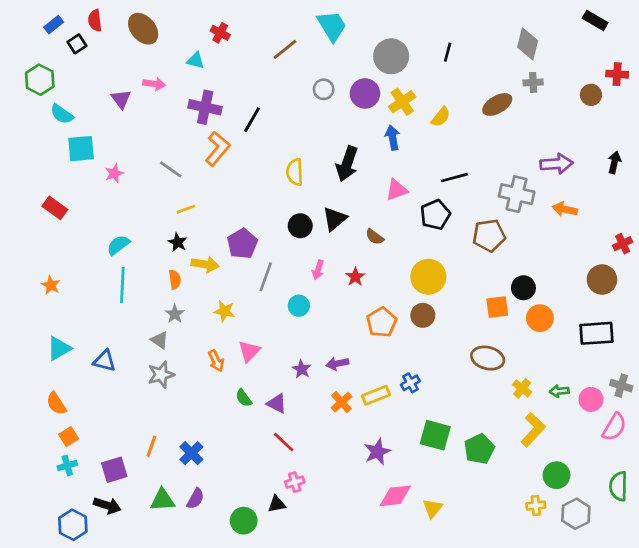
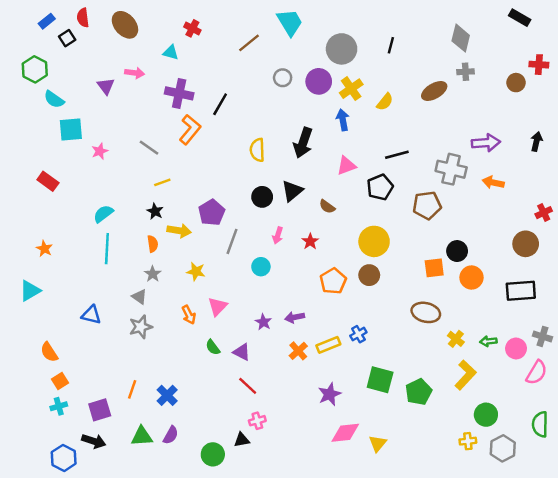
cyan triangle: (59, 348) -> (30, 291), moved

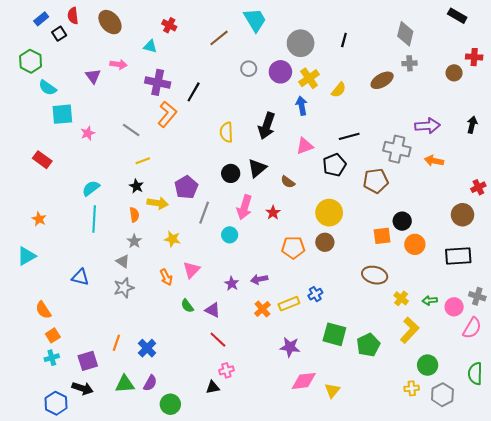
pink arrow: (278, 235) -> (244, 207), size x1.6
orange pentagon: (333, 281) -> (293, 248), turned 30
purple star: (330, 394) -> (290, 347), turned 30
green circle: (213, 454) -> (170, 404), moved

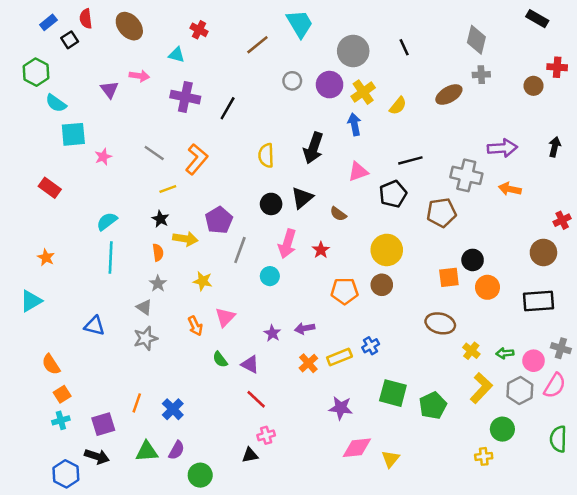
black line: (344, 40) -> (404, 47), turned -40
orange L-shape: (167, 114) -> (196, 159), moved
gray hexagon: (442, 395) -> (520, 391), moved

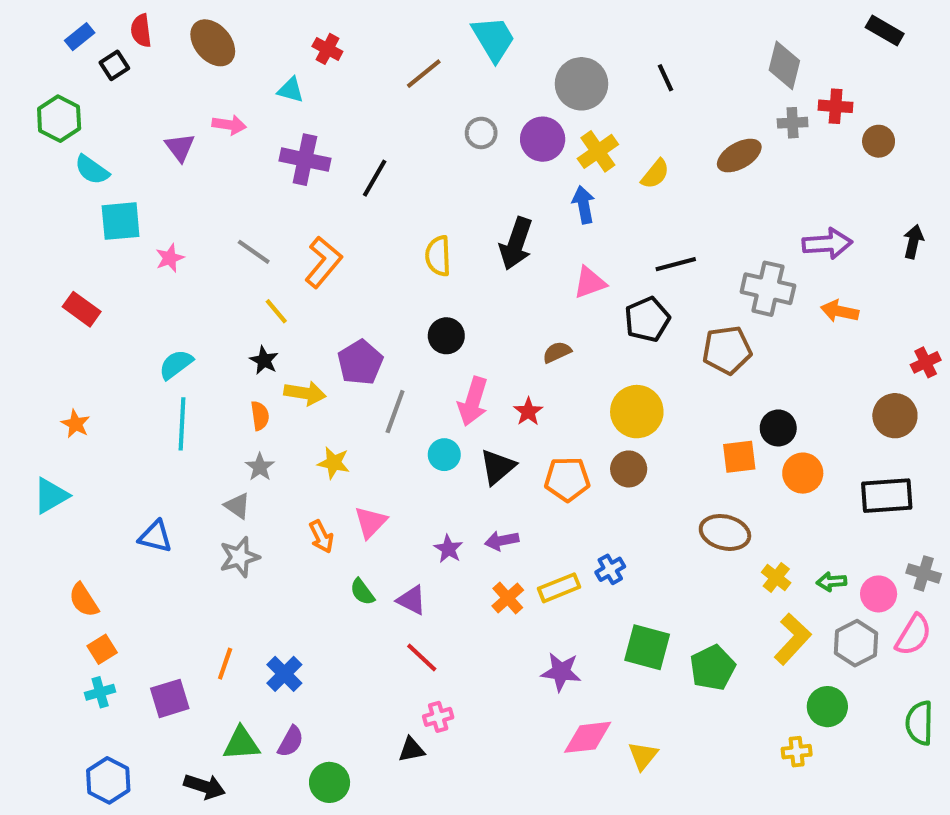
red cross: (557, 67) -> (836, 106), moved
yellow line: (168, 189) -> (276, 311), turned 70
black triangle: (302, 198) -> (498, 467), moved
brown semicircle: (338, 214) -> (557, 352), turned 119
black arrow: (97, 456) -> (205, 787), moved

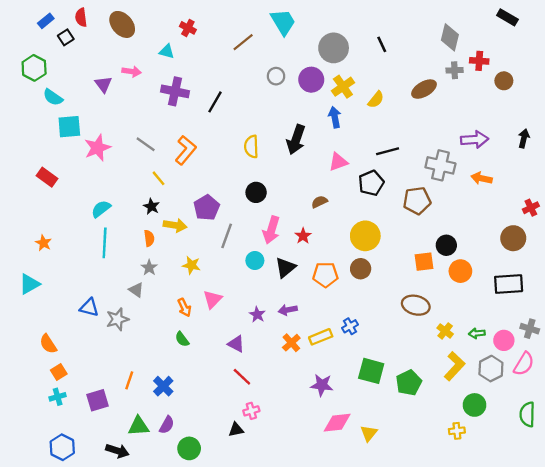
pink star: (170, 258) -> (97, 148), size x1.6
gray star: (239, 557) -> (117, 319), moved
green semicircle: (362, 592) -> (182, 339), moved

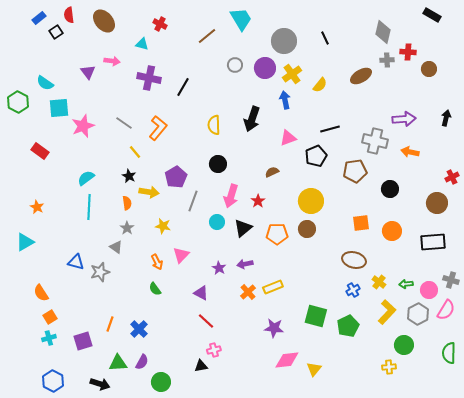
green hexagon: (34, 68) -> (18, 102), moved
black circle: (446, 245) -> (390, 189), moved
blue cross: (350, 326) -> (353, 290), moved

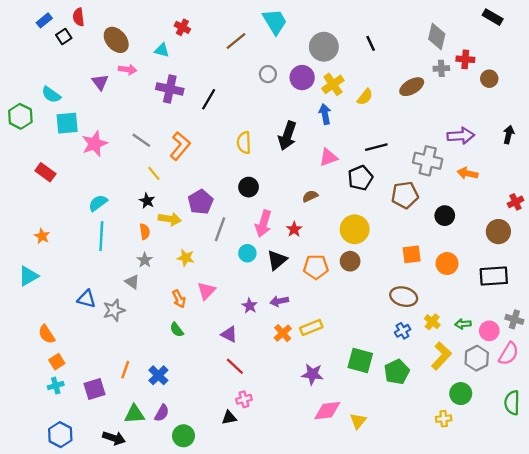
brown ellipse: (104, 21) -> (116, 40), moved

